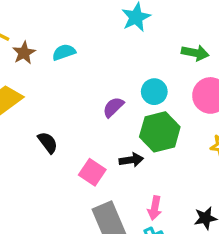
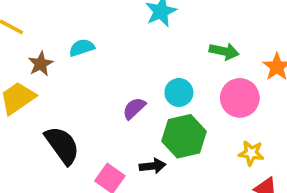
brown star: (24, 53) -> (41, 64), moved
black semicircle: (48, 143) -> (62, 145), size x1.6

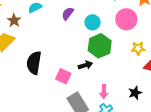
purple semicircle: (134, 108) -> (68, 14), moved
black semicircle: (62, 145) -> (34, 63), turned -125

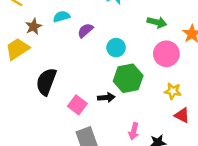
purple semicircle: (68, 14) -> (85, 30), moved
cyan circle: (93, 22) -> (116, 48), moved
pink arrow: (104, 92) -> (134, 131), moved

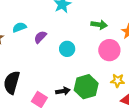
green hexagon: (128, 78) -> (86, 87), moved

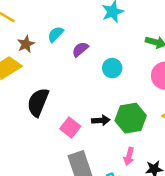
cyan semicircle: (19, 27) -> (55, 34), turned -32

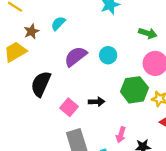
purple semicircle: (80, 49) -> (76, 56), moved, size x1.5
green hexagon: (131, 118) -> (134, 90), moved

